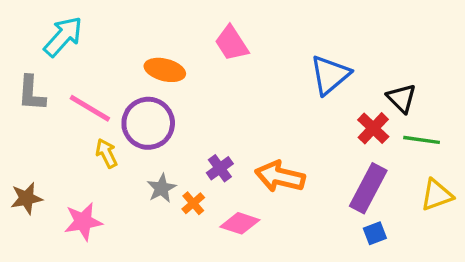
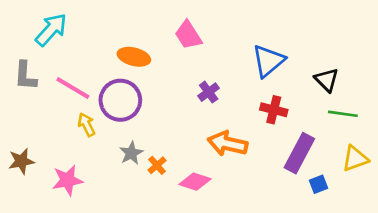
red cross: (373, 128) -> (274, 110), moved, turned -30
purple cross: (220, 168) -> (209, 92), moved
blue square: (375, 233) -> (318, 184), moved

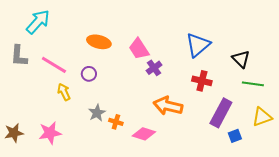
pink trapezoid: (188, 35) -> (139, 49), moved
purple circle: (120, 100) -> (89, 74), size x0.5
brown star: (21, 161) -> (14, 133), moved
orange cross: (157, 165) -> (116, 122), turned -32

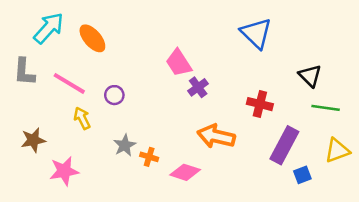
orange ellipse: (99, 42) -> (92, 38), moved, turned 35
blue triangle: (198, 45) -> (256, 33), moved, turned -36
brown star: (14, 133) -> (33, 140), moved

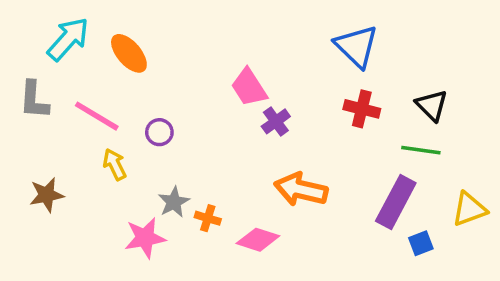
red cross: (260, 104) -> (362, 109), moved
green line: (326, 108) -> (421, 150), moved
pink star: (64, 171) -> (145, 238), moved

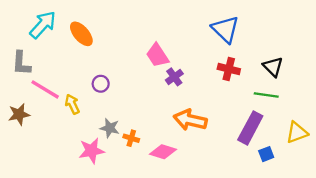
pink line: (97, 116) -> (45, 89), moved
brown star: (47, 195) -> (19, 114), moved
gray star: (174, 202) -> (110, 128), turned -30

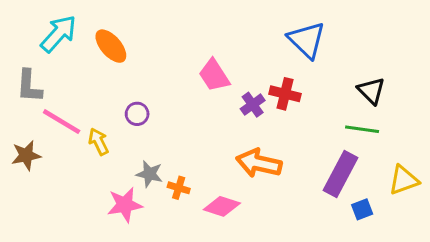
red cross: (229, 69) -> (285, 94), moved
purple cross: (174, 77) -> (253, 105), moved

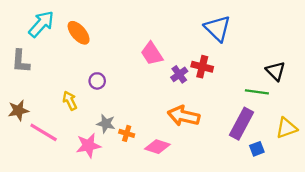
black triangle: (371, 91) -> (276, 71), moved
pink line: (62, 122) -> (44, 132), moved

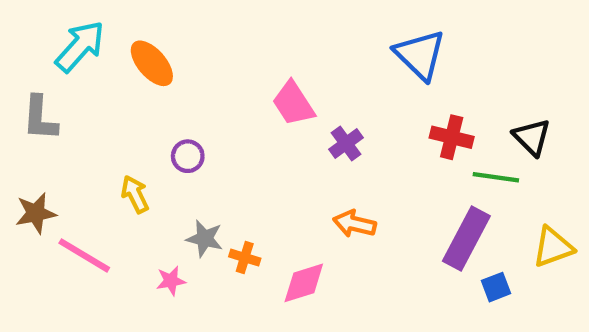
red cross: (202, 67) -> (452, 137), moved
orange arrow: (184, 116) -> (354, 224), size x0.7
pink star: (88, 145) -> (171, 281), size x0.6
pink diamond: (157, 147) -> (304, 283), turned -35

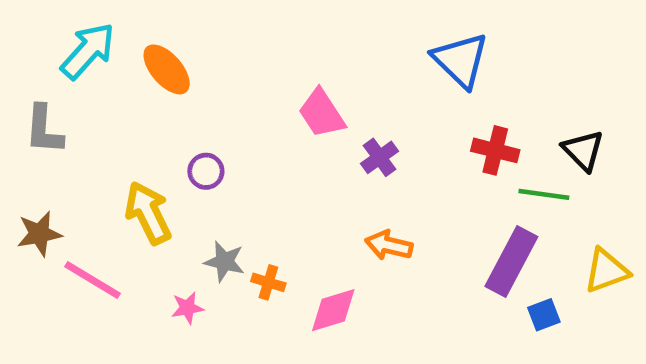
yellow arrow: (135, 194) -> (148, 213), size x1.5

